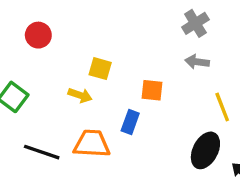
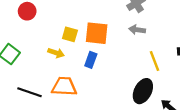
orange square: (152, 90) -> (97, 33), moved, size x1.5
blue rectangle: (130, 122) -> (91, 60), moved

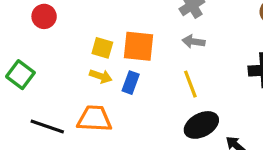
yellow arrow: (56, 53) -> (101, 76), moved
yellow line: (154, 61) -> (190, 84), moved
black ellipse: (143, 91) -> (201, 125), turned 35

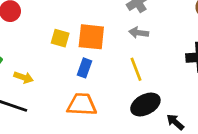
yellow arrow: (101, 76) -> (24, 77), moved
orange trapezoid: (94, 119) -> (82, 104), moved

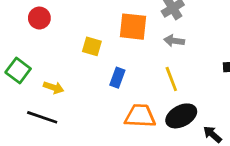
orange square: (91, 37) -> (133, 27), moved
orange trapezoid: (82, 104) -> (140, 116), moved

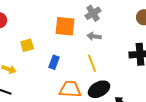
yellow square: (92, 46) -> (27, 45), moved, turned -32

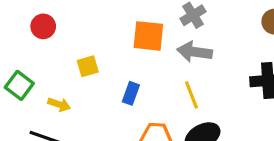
gray arrow: (94, 36) -> (195, 52), size x1.5

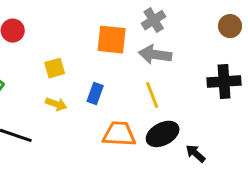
yellow arrow: (59, 104) -> (56, 104), moved

